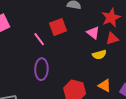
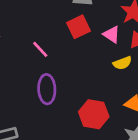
red square: (58, 27) -> (78, 27), moved

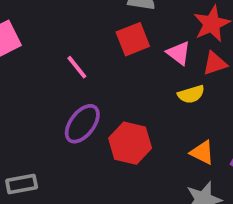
purple ellipse: (47, 89) -> (82, 124), turned 36
red hexagon: (94, 114) -> (130, 143), moved

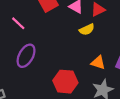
red hexagon: (130, 143) -> (65, 82), moved

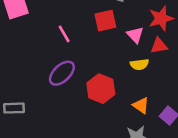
red hexagon: (65, 82) -> (101, 89), moved

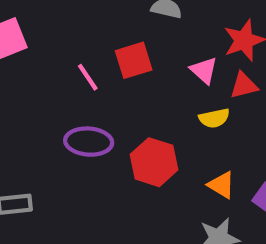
red square: (105, 21) -> (134, 60), moved
purple ellipse: (62, 73) -> (89, 142), turned 52

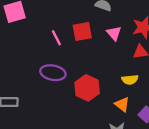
pink triangle: (204, 70) -> (114, 33), moved
yellow semicircle: (214, 118) -> (130, 80), moved

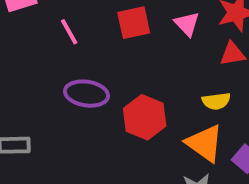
pink line: (56, 38) -> (69, 32), moved
orange triangle: (122, 104) -> (205, 143), size x1.5

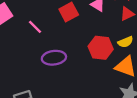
red hexagon: (145, 117) -> (101, 48), moved

